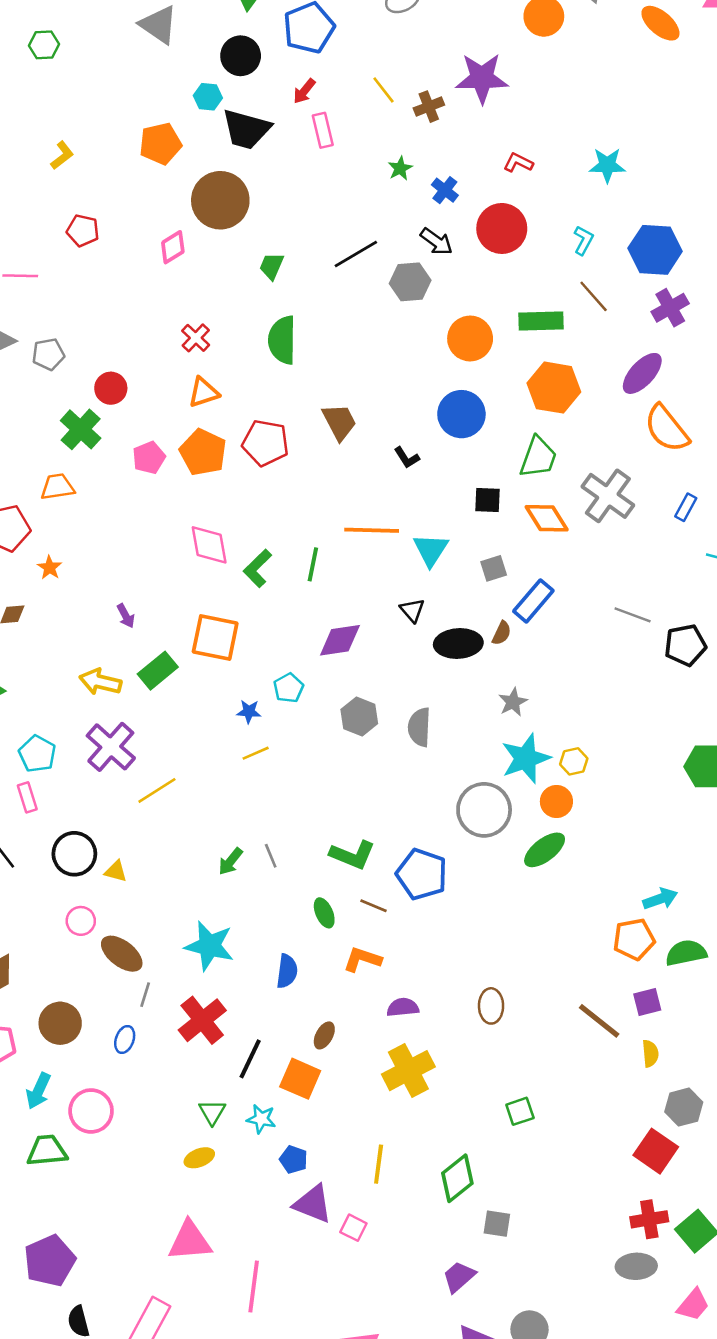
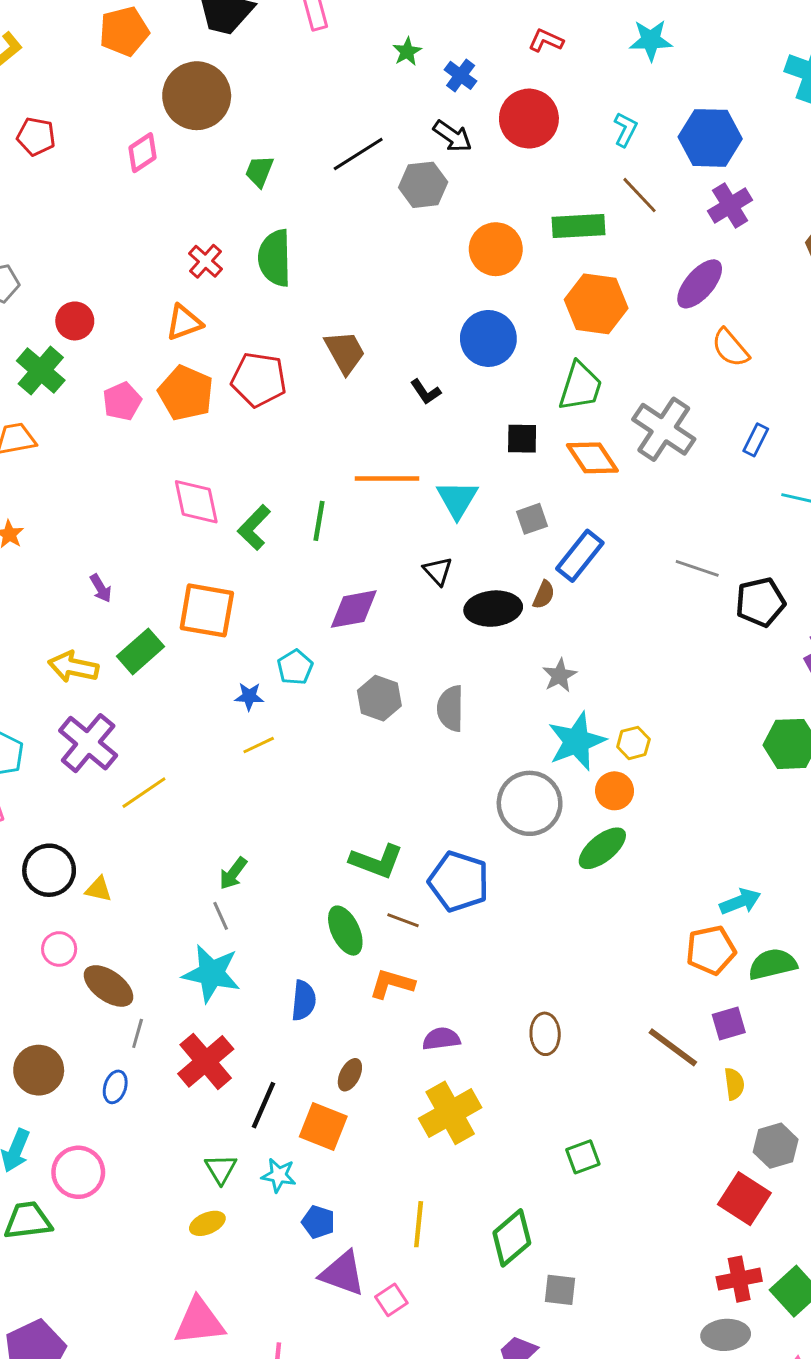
red cross: (196, 338) -> (206, 261), moved
orange semicircle: (667, 429) -> (730, 348), size x0.7
gray line: (271, 856) -> (221, 916), moved
green ellipse: (324, 913) -> (345, 931), size x1.4
pink square: (353, 1228) -> (391, 1300), turned 32

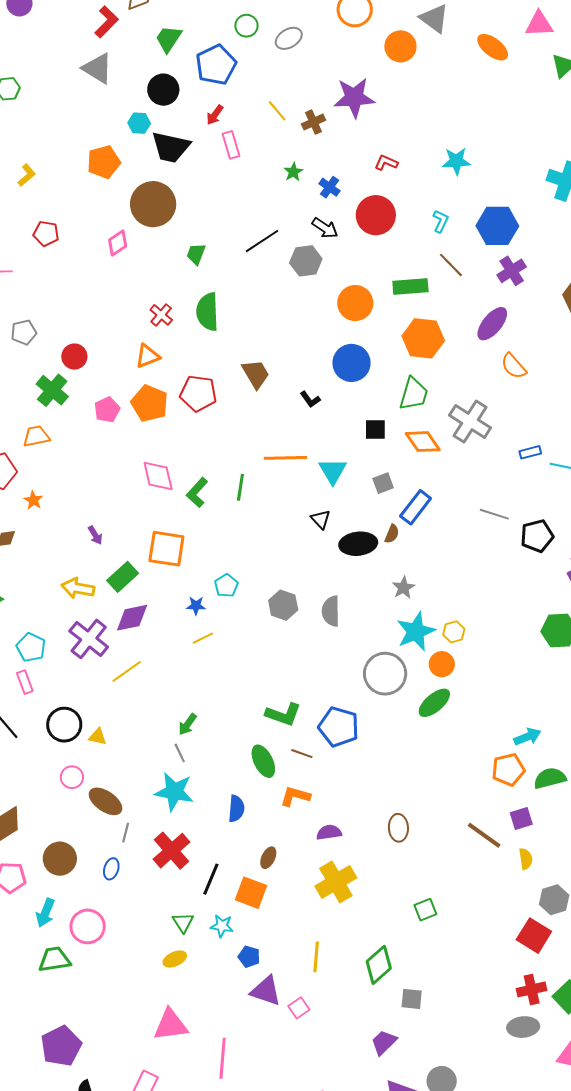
blue rectangle: (756, 440) -> (530, 452), moved, turned 50
purple diamond: (354, 609) -> (132, 618), moved

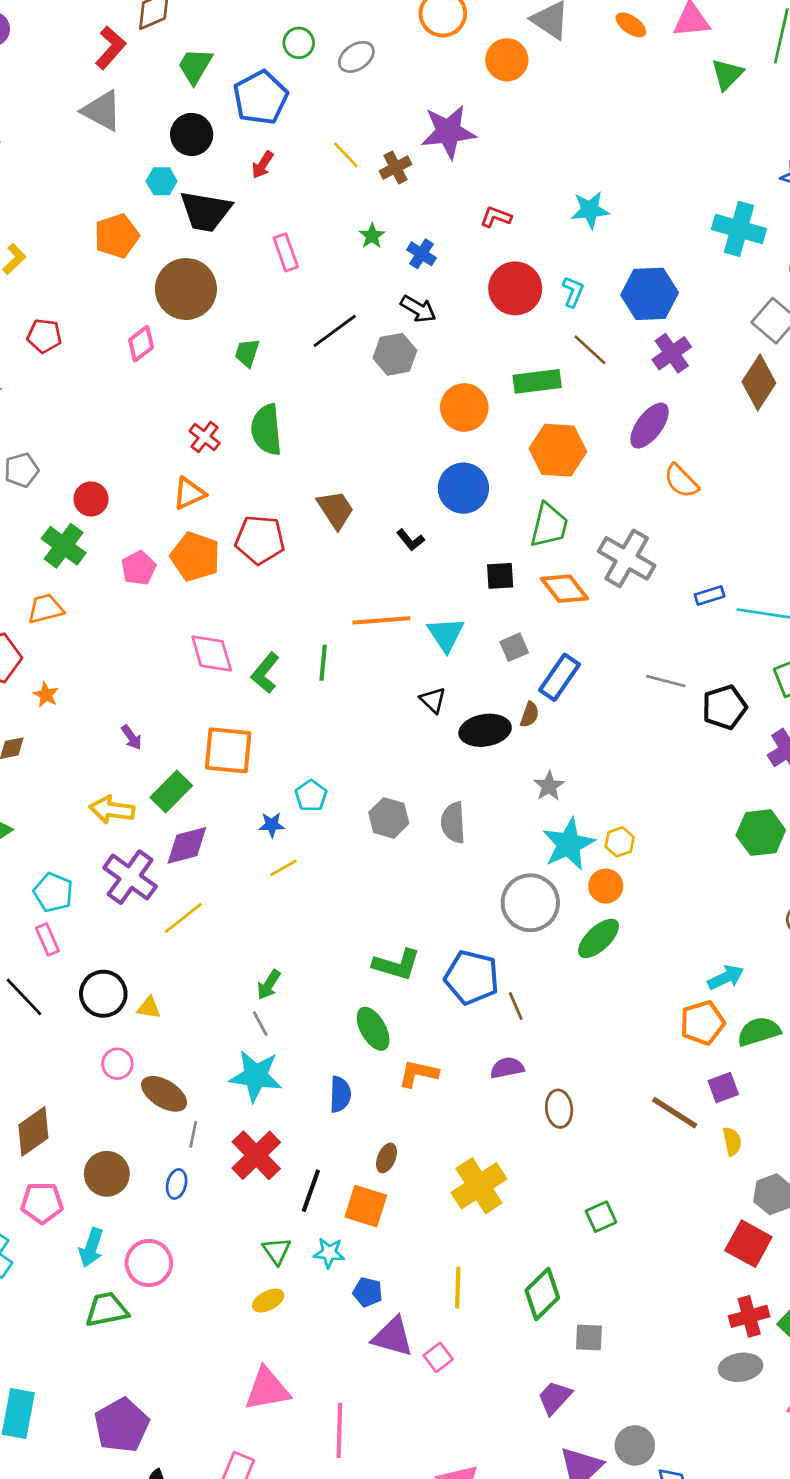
orange ellipse: (493, 47) -> (631, 25), moved, size x0.7
pink rectangle: (231, 145) -> (286, 252), moved
red circle: (376, 215) -> (515, 288), moved
brown line: (302, 754) -> (516, 1006), moved, turned 50
purple semicircle: (329, 832) -> (507, 1068), moved

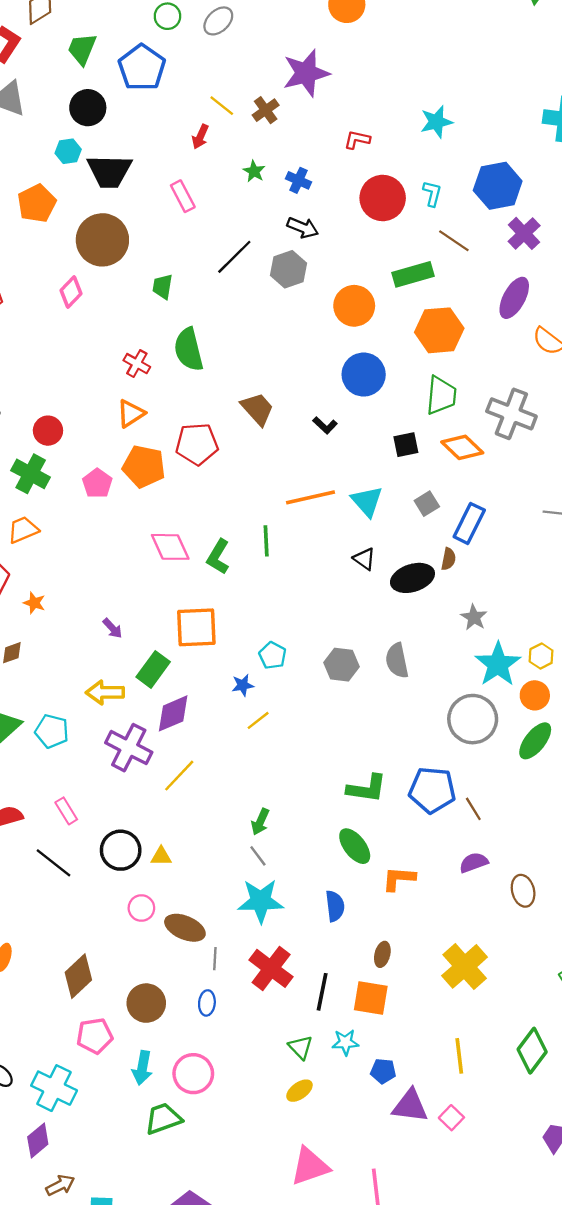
red arrow: (263, 165) -> (200, 137), moved
cyan pentagon: (53, 892) -> (52, 731), moved

